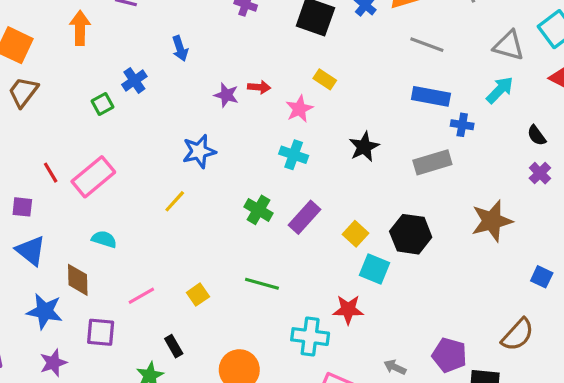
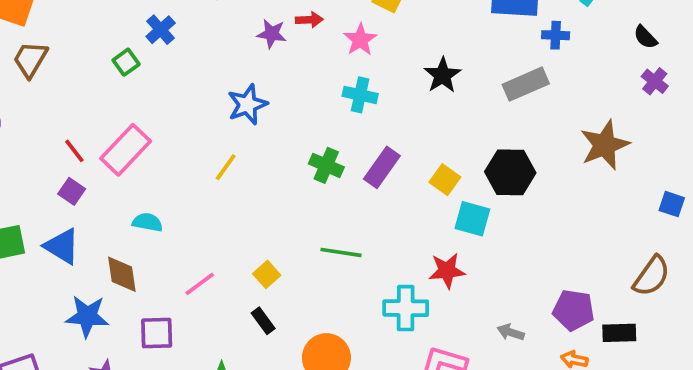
purple square: (22, 207) -> (72, 191), moved, turned 35
black rectangle: (174, 346) -> (263, 321), moved

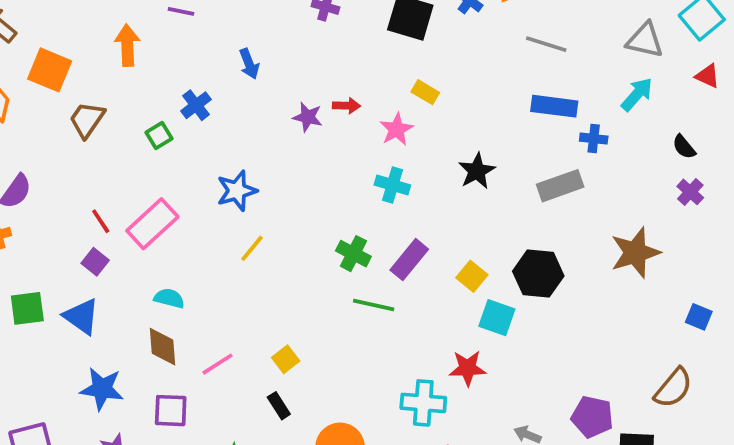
brown trapezoid: (30, 59) -> (87, 120), moved
blue star: (247, 104) -> (237, 191), moved
green line: (341, 252) -> (374, 305), moved
brown diamond: (122, 274) -> (163, 347), moved

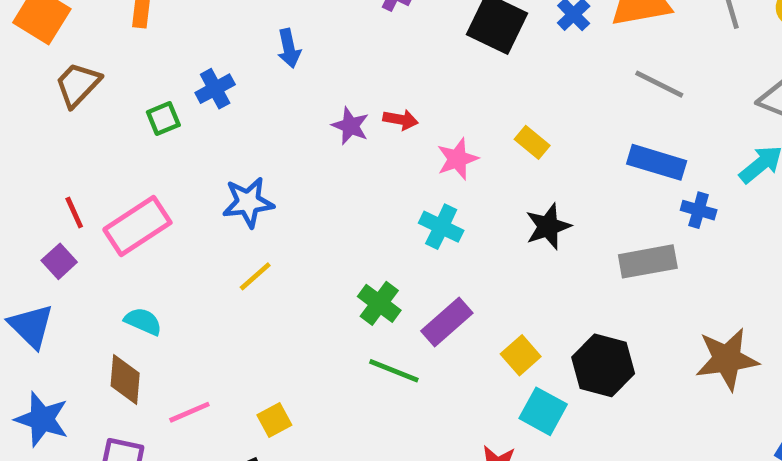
yellow rectangle: (425, 92) -> (532, 142), moved

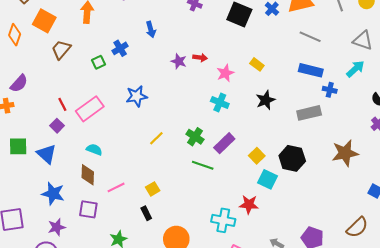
yellow line: (255, 276) -> (156, 138), moved

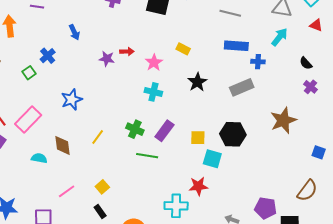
yellow square: (257, 156) -> (198, 138), turned -35
brown diamond: (88, 175) -> (63, 145), moved

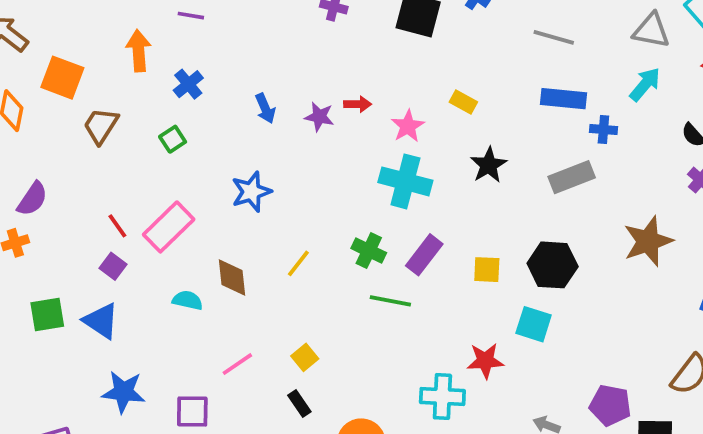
blue arrow: (74, 32) -> (265, 108), moved
blue cross: (48, 56) -> (188, 84), moved
cyan cross: (153, 92) -> (405, 181), size x1.5
cyan square: (212, 159) -> (534, 324), moved

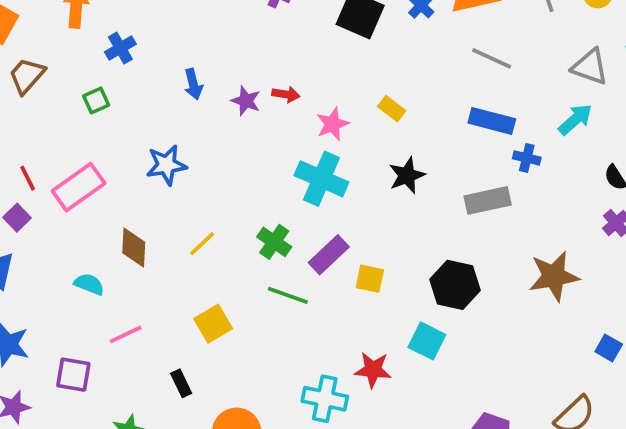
yellow square: (487, 270) -> (370, 279), moved
cyan semicircle: (188, 300) -> (89, 284), moved
yellow square: (305, 357) -> (213, 324), moved, size x1.4

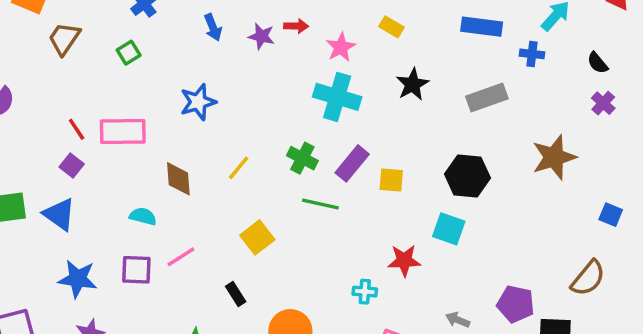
blue cross: (527, 158) -> (532, 54), moved
pink rectangle: (79, 187) -> (123, 132), turned 42
purple square: (73, 375) -> (136, 270), moved
cyan cross: (325, 399) -> (365, 292), size x0.6

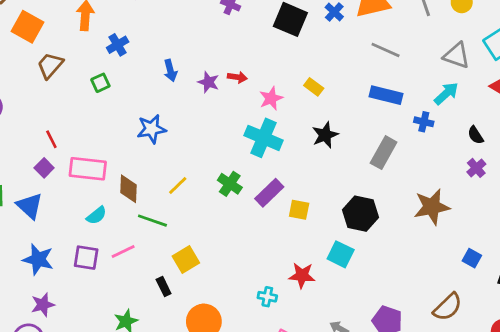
gray rectangle: (487, 98) -> (384, 153), turned -48
pink rectangle: (123, 132) -> (88, 169), moved
green line: (320, 204) -> (152, 221), moved
cyan semicircle: (143, 216) -> (96, 215), turned 120
yellow square: (257, 237) -> (186, 260), moved

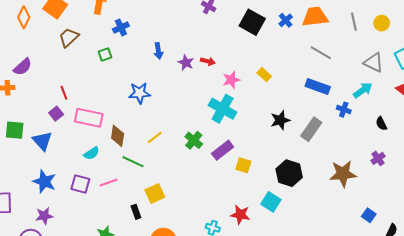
black star: (325, 135) -> (280, 120), moved
purple cross: (476, 168) -> (378, 158), moved

